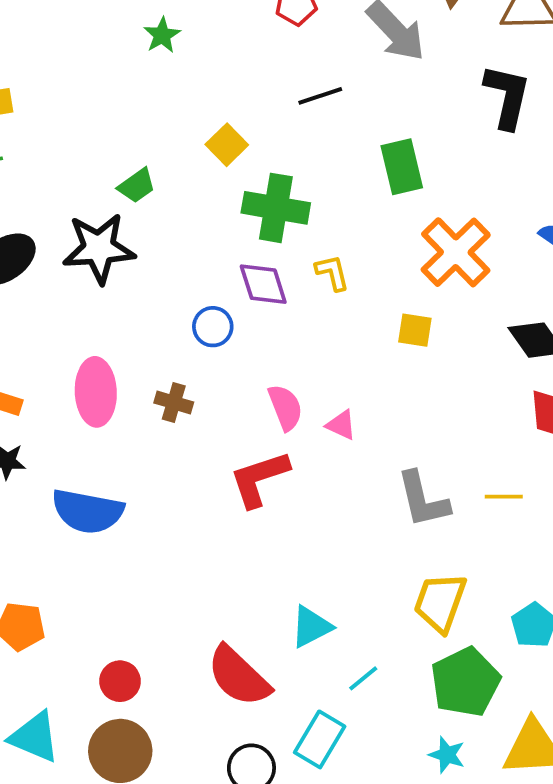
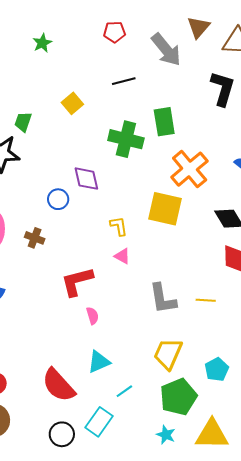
green trapezoid: (137, 186) -> (23, 122), turned 140
green cross: (276, 208) -> (126, 139), moved
yellow L-shape: (332, 273) -> (119, 226), moved
yellow square: (415, 330) -> (165, 209), size x1.8
pink semicircle: (285, 407) -> (92, 316), moved, size x0.7

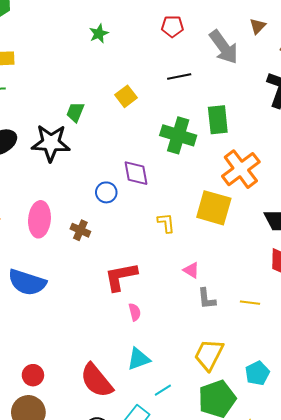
brown triangle: (199, 27) -> (258, 26), size x0.7
pink triangle: (122, 256) -> (191, 270), moved
gray L-shape: (163, 299) -> (207, 299), size x0.7

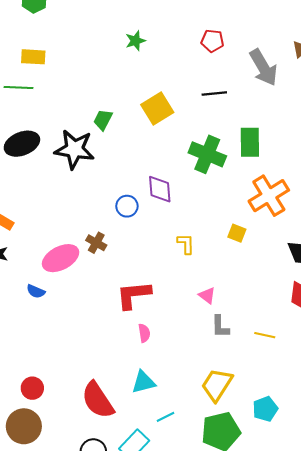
yellow square: (126, 96) -> (157, 109), size x1.4
yellow square: (214, 208) -> (237, 233), size x0.5
pink ellipse: (39, 219) -> (61, 258), moved, turned 52
blue semicircle: (27, 282) -> (36, 291), size x0.5

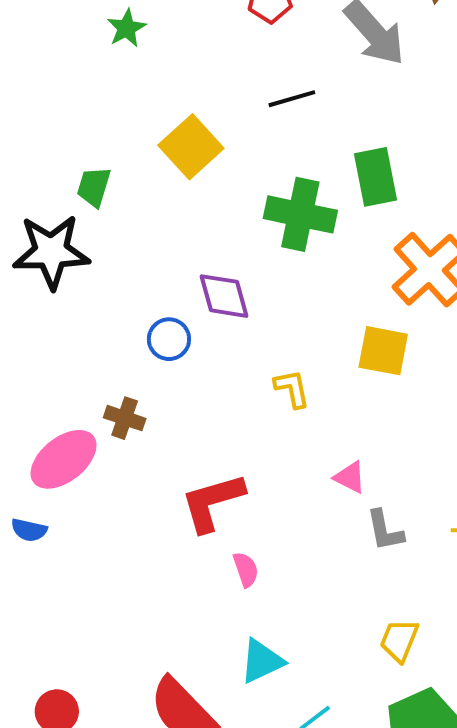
yellow square: (237, 233) -> (383, 351), size x1.5
yellow trapezoid: (217, 385) -> (399, 640), size x0.7

